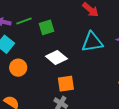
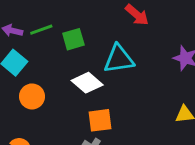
cyan triangle: (92, 42) -> (119, 59), moved

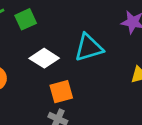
cyan triangle: (119, 59) -> (89, 48), moved

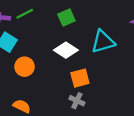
green square: (26, 19) -> (66, 18), moved

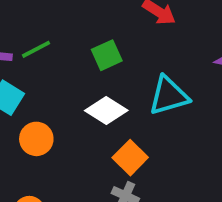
orange square: (80, 78) -> (130, 158), turned -30

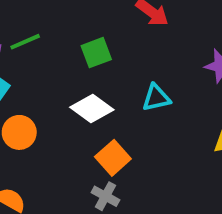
cyan triangle: (169, 96) -> (156, 98), size x0.7

